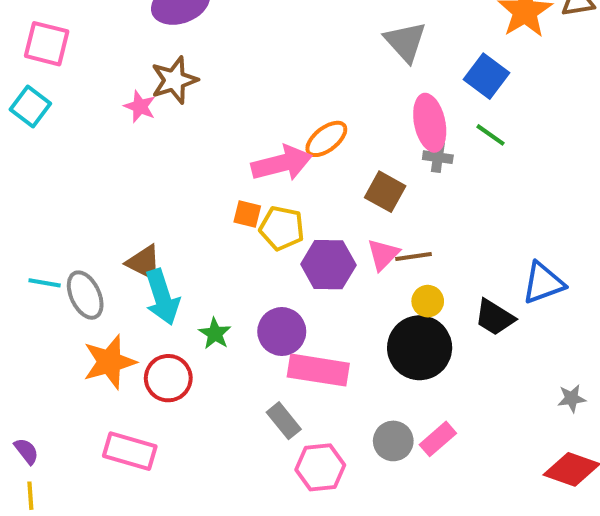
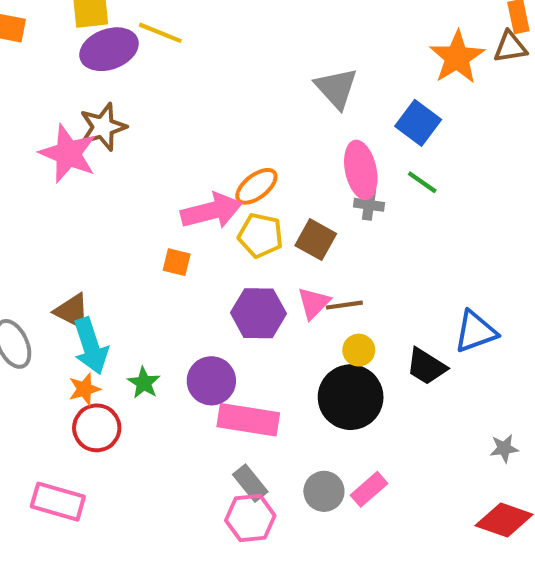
pink star: (140, 107) -> (68, 154), size x1.8
yellow pentagon: (282, 228) -> (260, 235), moved
orange star: (109, 362) -> (84, 389), moved, size x0.6
gray rectangle: (284, 421) -> (250, 483), moved

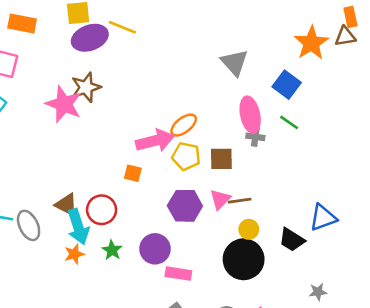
brown square: (316, 240) -> (221, 159), turned -30
pink rectangle: (248, 420) -> (178, 274), size x0.7
red circle: (97, 428) -> (102, 210), moved
gray star: (504, 448) -> (318, 292), moved

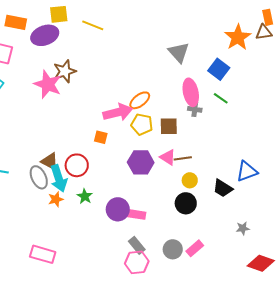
purple ellipse: (90, 38) -> (45, 35), moved
pink triangle: (220, 199) -> (168, 157), turned -42
gray ellipse: (29, 225) -> (39, 177), moved
purple circle: (155, 249) -> (118, 209), moved
black circle: (244, 259) -> (186, 203), size x0.7

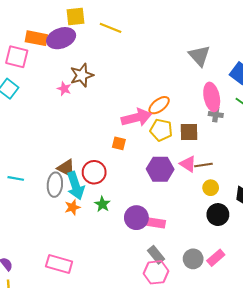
orange rectangle: (16, 22) -> (36, 38), moved
pink star: (48, 84) -> (64, 89), size x0.5
gray ellipse: (39, 177) -> (55, 185), turned 30
black circle: (186, 203) -> (218, 215), moved

